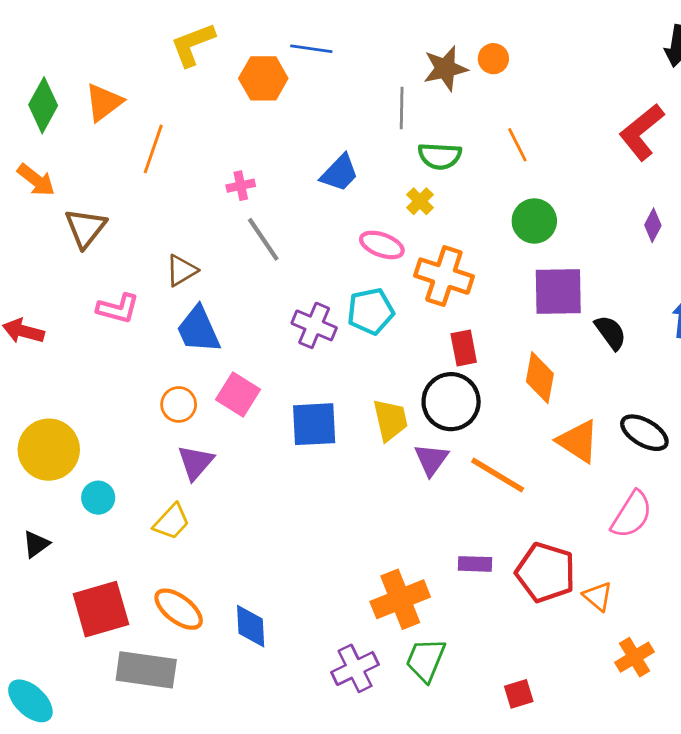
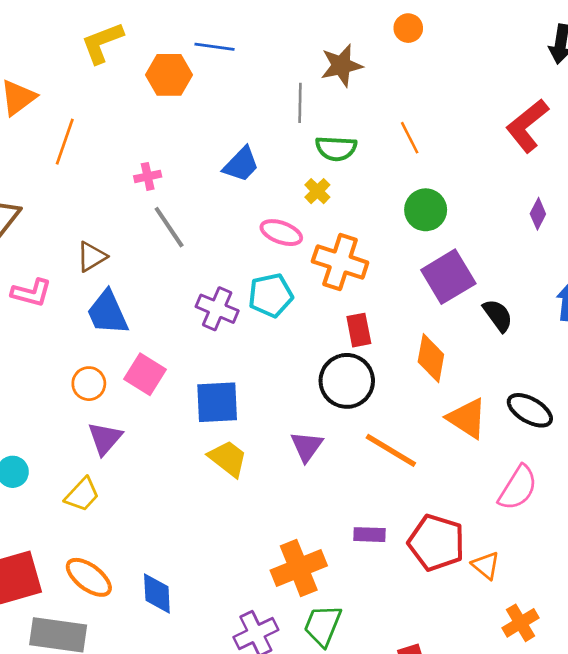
orange circle: (493, 59) -> (408, 28), moved
purple square: (558, 292) -> (448, 277), turned -30
yellow trapezoid: (390, 420) -> (228, 458), moved, turned -39
purple triangle: (431, 460) -> (307, 446), moved

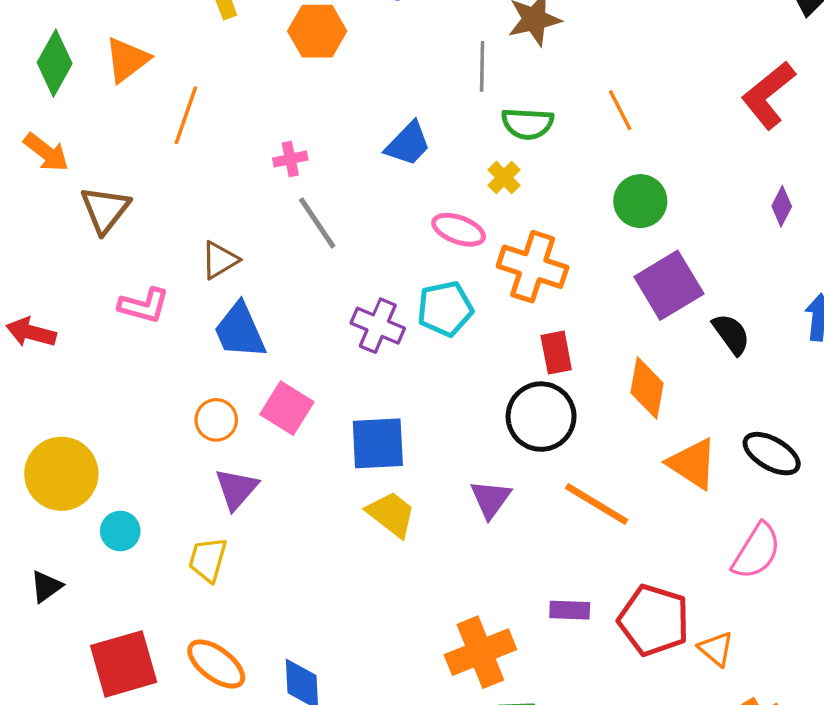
yellow trapezoid: (82, 495) -> (208, 560), turned 153

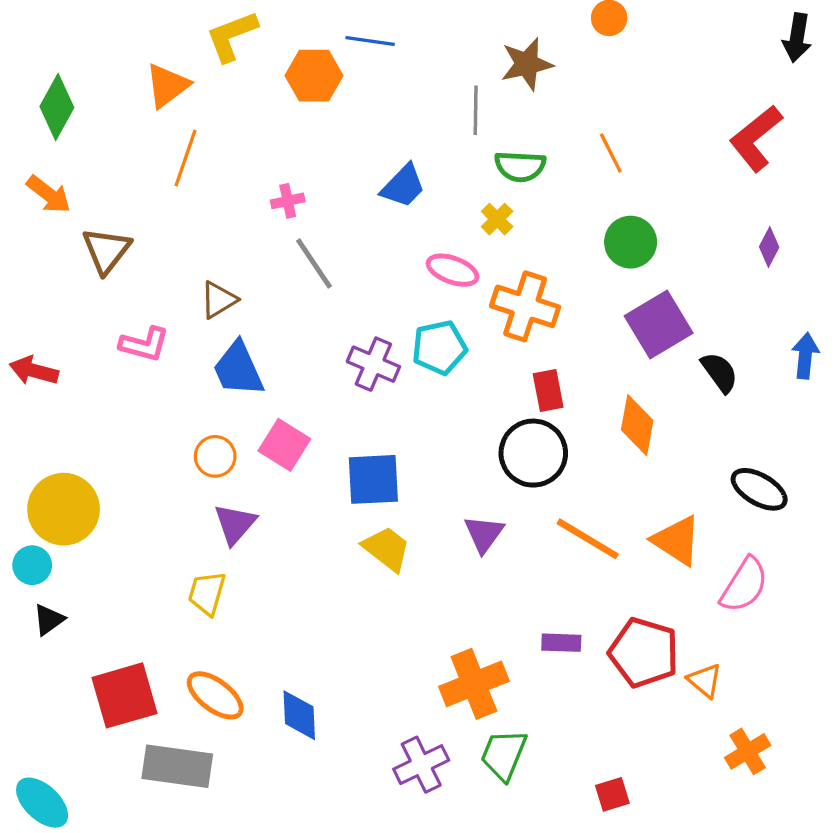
orange triangle: (127, 60) -> (167, 86), moved
orange triangle: (693, 464) -> (677, 540), moved
cyan circle: (120, 531) -> (32, 565), moved

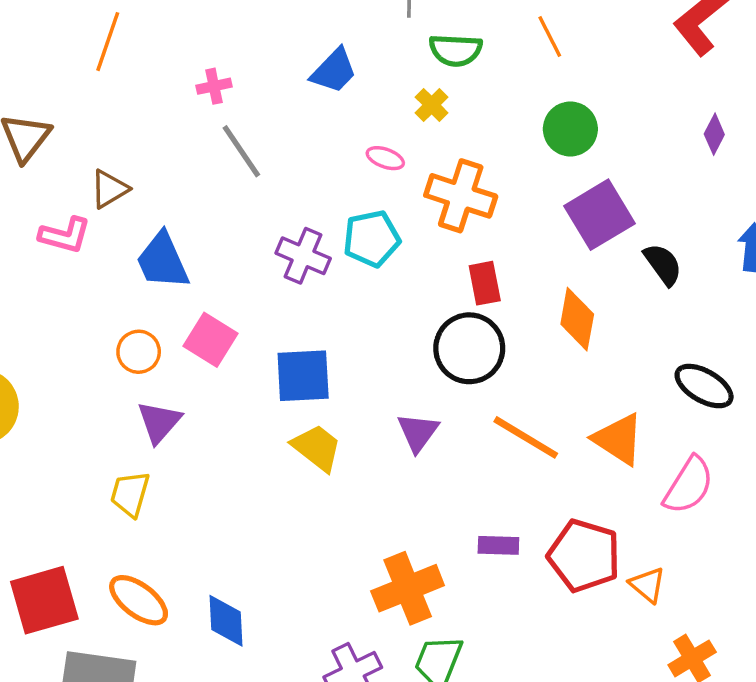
pink ellipse: (453, 270) -> (385, 158), size x0.7
brown triangle: (218, 300) -> (109, 189), moved

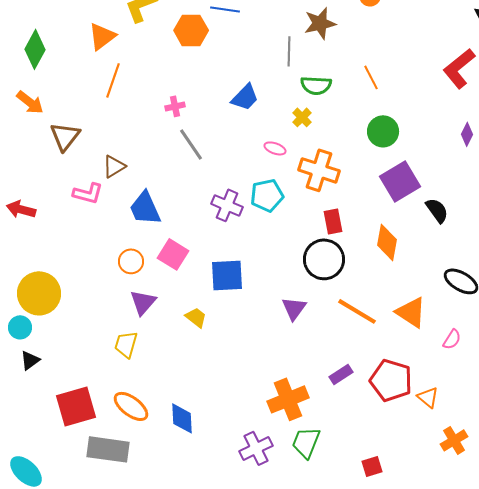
yellow trapezoid: (317, 448) -> (196, 317), moved, size x0.7
pink semicircle: (689, 485) -> (452, 339), size x0.6
purple rectangle: (498, 545) -> (341, 374), turned -35

